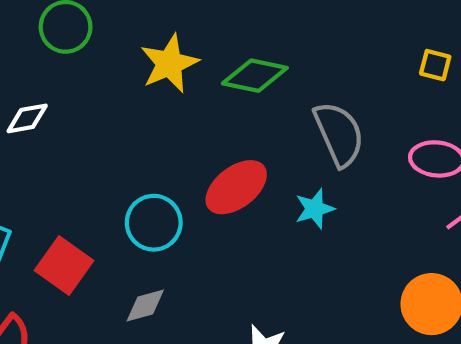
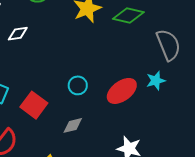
red ellipse: (236, 187) -> (122, 91), moved
cyan circle: (154, 223) -> (78, 85), size x0.7

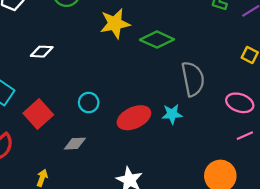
white diamond: (18, 34) -> (42, 52), moved

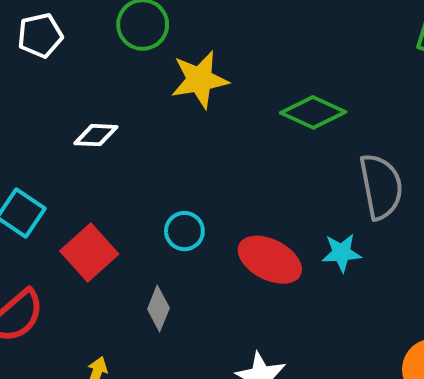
yellow star: (115, 24) -> (200, 80), moved
red ellipse: (134, 118) -> (270, 260), turned 52
gray diamond: (75, 144) -> (158, 308), turned -65

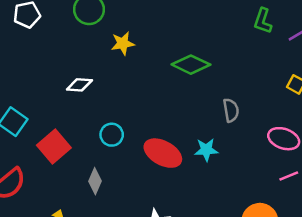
yellow star: (200, 80) -> (123, 43), size x0.7
white diamond: (96, 135) -> (79, 85), moved
gray semicircle: (381, 186) -> (231, 110), size x0.6

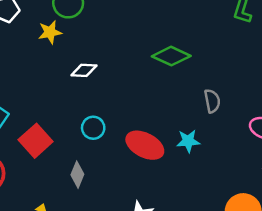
yellow star: (123, 43) -> (50, 32), moved
white diamond: (79, 85) -> (84, 70), moved

